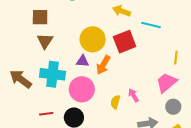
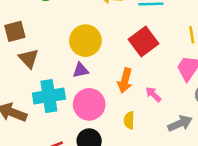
red square: (125, 42) -> (144, 41), moved
orange arrow: (103, 65) -> (125, 81), moved
yellow semicircle: (115, 102) -> (129, 120), moved

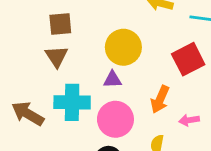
brown square: (15, 31) -> (60, 24), moved
pink arrow: (153, 94) -> (189, 120), turned -63

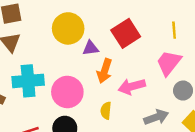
purple triangle: (112, 79) -> (91, 48), moved
pink arrow: (189, 120) -> (132, 86), size x1.5

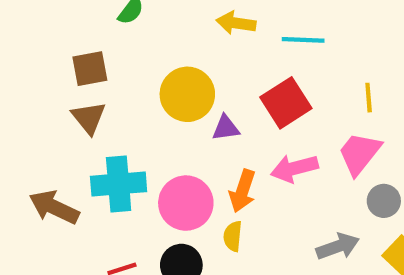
orange arrow: (105, 71) -> (243, 191), moved
pink arrow: (132, 86) -> (294, 168), moved
yellow semicircle: (106, 111) -> (233, 236), moved

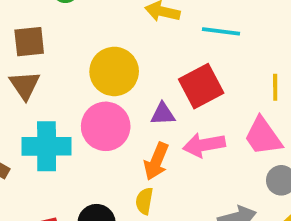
purple triangle: (226, 128) -> (163, 114), moved
pink trapezoid: (359, 153) -> (263, 136), turned -78
pink circle: (186, 203) -> (106, 126), moved

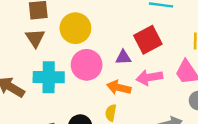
yellow circle: (114, 71) -> (75, 28), moved
orange arrow: (156, 161) -> (119, 88), turned 80

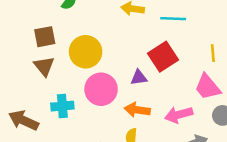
cyan cross: (49, 77) -> (62, 106), size x0.7
pink arrow: (149, 77) -> (179, 115), moved

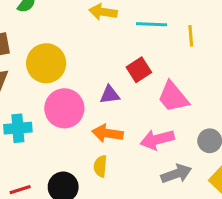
yellow line: (213, 53) -> (191, 36), moved
red square: (163, 57) -> (139, 70), size x0.7
pink trapezoid: (208, 87) -> (173, 97), moved

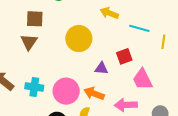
yellow circle: (46, 63) -> (79, 39), moved
pink circle: (64, 108) -> (66, 91), moved
cyan cross: (18, 128) -> (34, 87), moved

